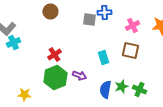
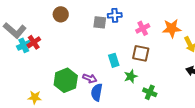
red cross: (54, 55) -> (34, 42), moved
green star: (121, 87) -> (131, 76), moved
blue semicircle: (105, 90) -> (97, 92), moved

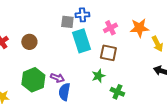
brown circle: (61, 14) -> (29, 42), moved
cyan rectangle: (114, 60) -> (81, 41), moved, size x1.6

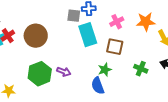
brown circle: (29, 42) -> (36, 36), size x1.5
blue semicircle: (64, 92) -> (98, 86), moved, turned -30
green cross: (117, 92) -> (141, 69), moved

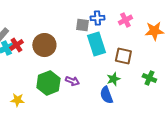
pink cross: (117, 22) -> (125, 20), moved

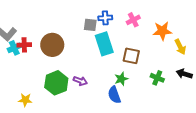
red cross: (16, 45) -> (24, 45), turned 32

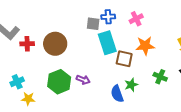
orange star: (162, 31) -> (145, 46), moved
cyan cross: (14, 48) -> (17, 82), moved
brown square: (131, 56) -> (124, 59), moved
green star: (121, 79) -> (131, 85), moved

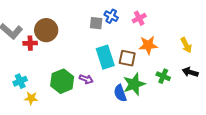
blue cross: (108, 17) -> (111, 16), turned 32
cyan rectangle: (107, 43) -> (105, 57), moved
brown circle: (55, 44) -> (46, 30), moved
green star: (131, 85) -> (134, 84), size x1.6

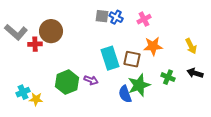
gray square: (96, 23) -> (102, 16), moved
cyan cross: (20, 81) -> (23, 92), moved

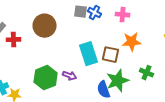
pink cross: (144, 19) -> (123, 15), turned 32
brown circle: (51, 31) -> (45, 26), moved

